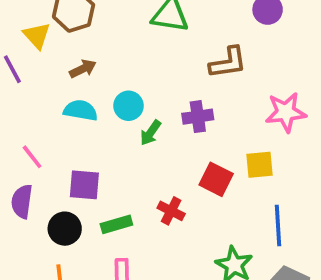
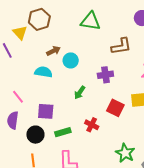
brown arrow: (83, 69) -> (53, 51), moved
cyan circle: (129, 106) -> (71, 60), moved
green arrow: (150, 133) -> (80, 92), moved

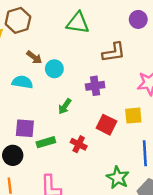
brown arrow: (53, 51) -> (34, 57), turned 64
green rectangle: (63, 132) -> (46, 142), moved

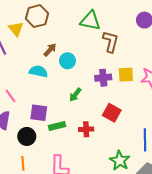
brown L-shape: (114, 52) -> (111, 42), moved, turned -70
brown arrow: (34, 57) -> (50, 50), turned -88
yellow square: (133, 116) -> (126, 75), moved
red cross: (79, 144) -> (86, 129), turned -32

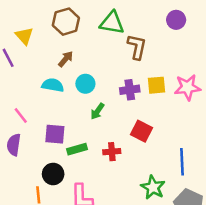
brown hexagon: (37, 16) -> (66, 22), moved
cyan circle: (67, 61) -> (85, 84), moved
black circle: (27, 136) -> (53, 174), moved

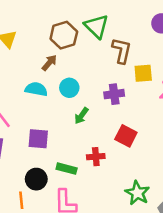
brown hexagon: (66, 22) -> (64, 35), moved
green triangle: (112, 23) -> (96, 26), turned 35
yellow square: (157, 85) -> (143, 73), moved
green rectangle: (77, 149) -> (67, 169), moved, turned 30

